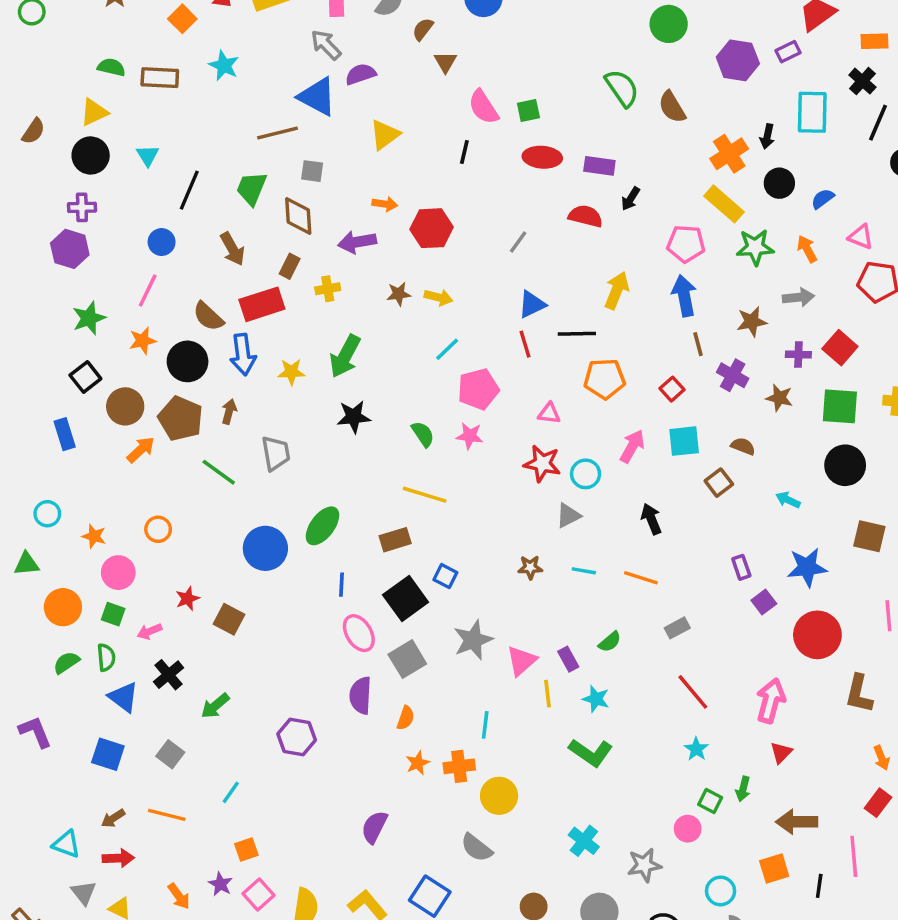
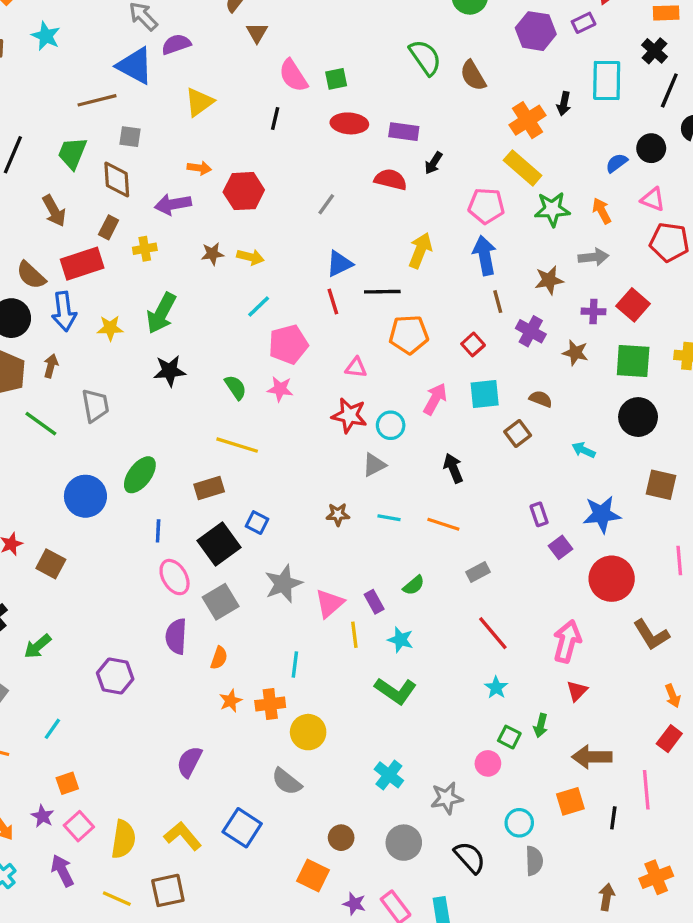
black circle: (779, 183) -> (651, 148), moved
brown L-shape: (859, 694) -> (651, 635), turned -45

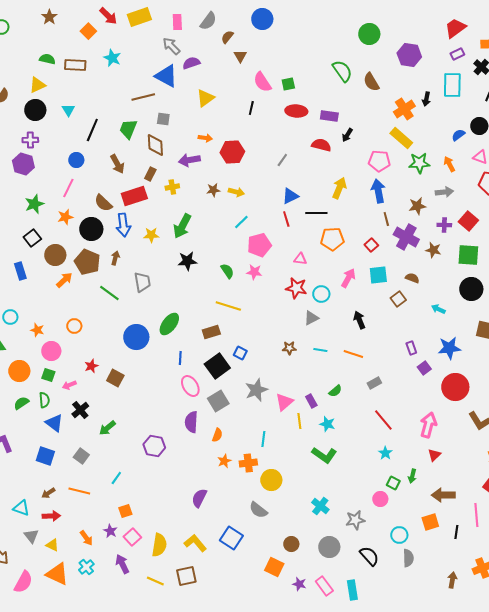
purple rectangle: (584, 23) -> (457, 54), moved
purple cross: (531, 331) -> (406, 237), size x1.4

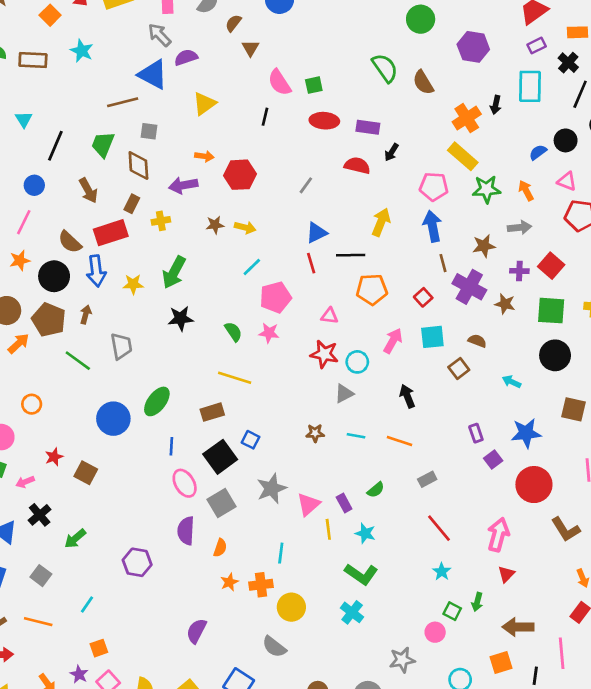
cyan cross: (320, 506) -> (352, 612), moved

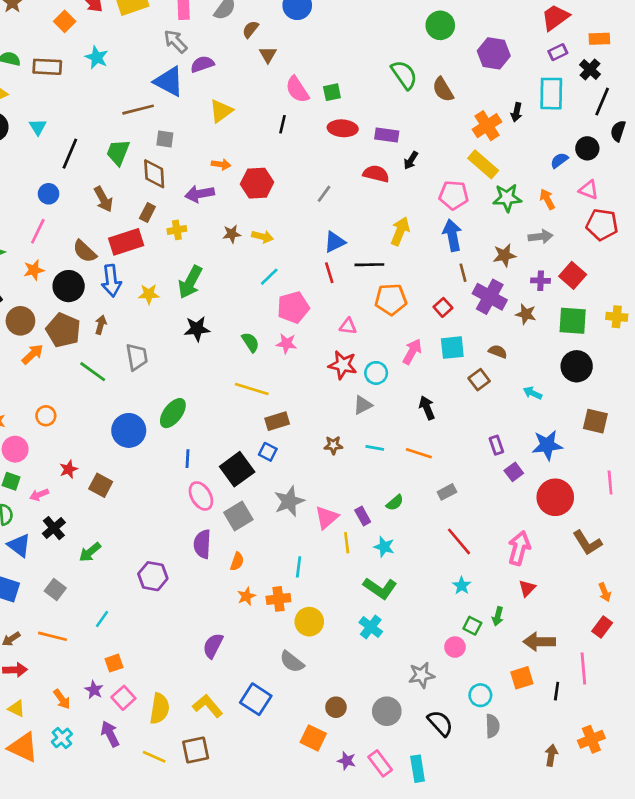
brown rectangle: (212, 412) -> (277, 421), moved

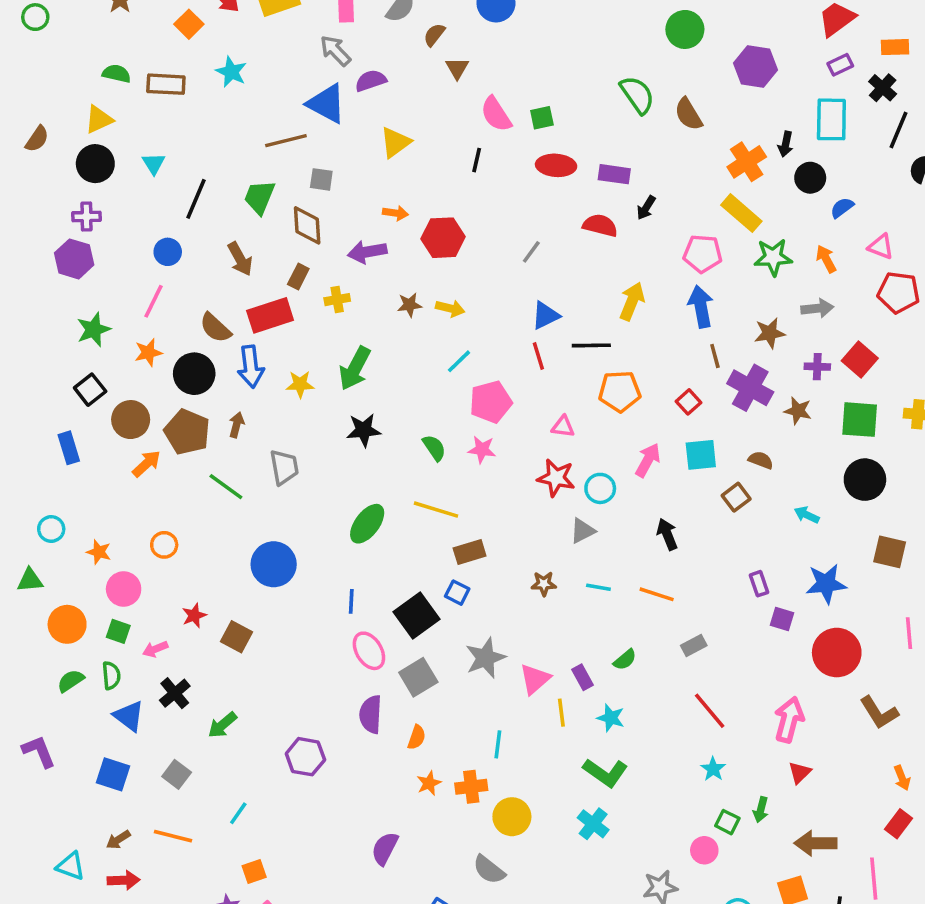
black circle: (587, 148) -> (810, 178), moved
green ellipse: (173, 413) -> (367, 524), moved
purple square: (514, 472) -> (782, 619), turned -36

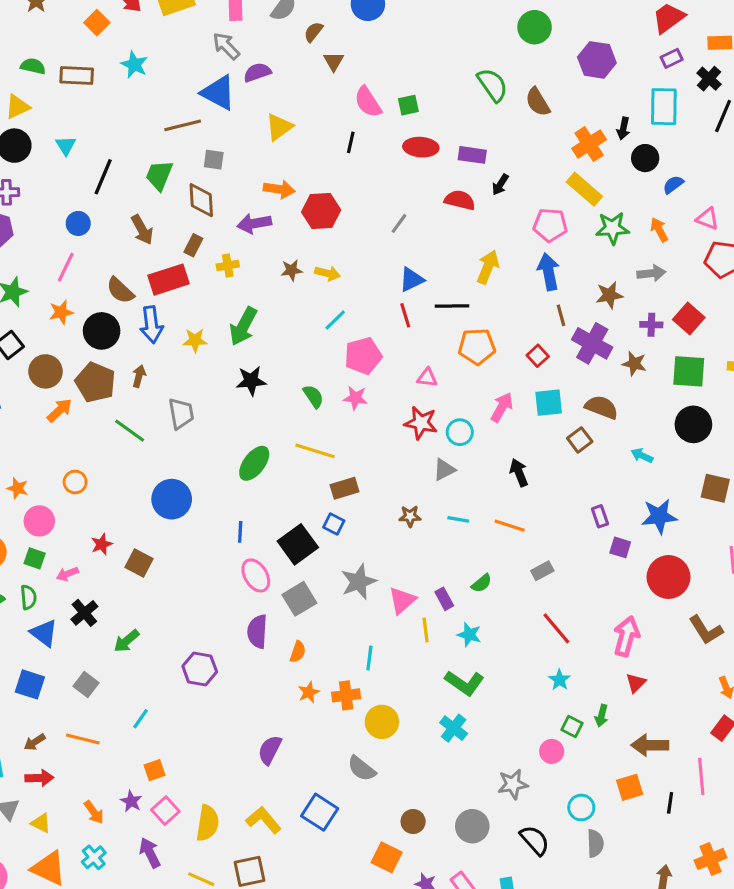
orange arrow: (395, 213) -> (279, 189), size x1.4
brown semicircle: (761, 460) -> (602, 407), size x1.5

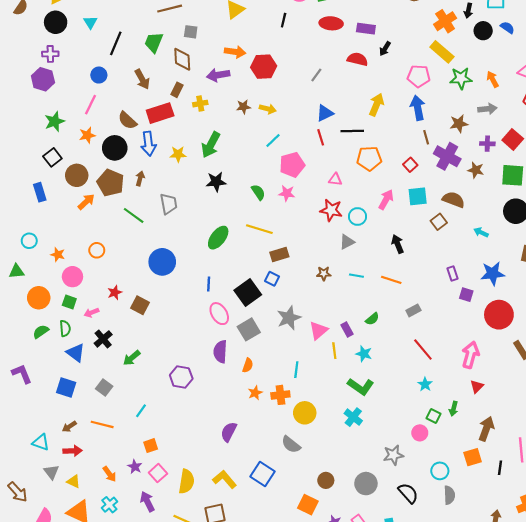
blue semicircle: (673, 185) -> (507, 28), moved, turned 72
brown arrow: (650, 745) -> (486, 429), turned 110

